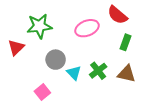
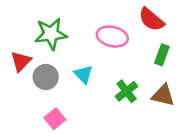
pink ellipse: (87, 28) -> (112, 37), turned 35
gray circle: (56, 60) -> (46, 77), moved
cyan triangle: (74, 73) -> (84, 74), moved

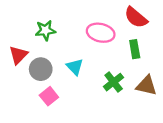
green star: (51, 34) -> (45, 30), size x0.7
green rectangle: (162, 55) -> (135, 49), moved, turned -30
pink square: (55, 119) -> (49, 96), moved

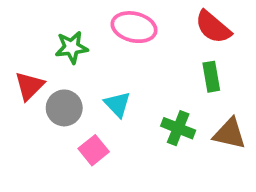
pink ellipse: (101, 33) -> (134, 27), moved
green cross: (114, 82) -> (178, 128), turned -30
pink square: (49, 96) -> (94, 150), moved

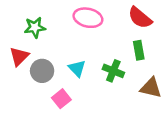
green star: (72, 47) -> (35, 27), moved
green cross: (178, 128) -> (113, 71), moved

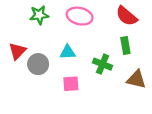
green star: (35, 27) -> (39, 15), moved
cyan triangle: (77, 68) -> (68, 52), moved, turned -49
pink square: (61, 99) -> (71, 84), moved, turned 35

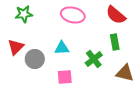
green star: (39, 15) -> (24, 14), moved
green cross: (103, 64) -> (94, 59), turned 30

